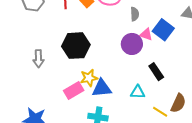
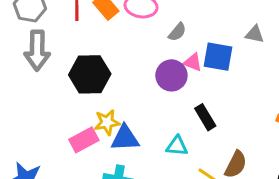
gray semicircle: (135, 14) -> (177, 32), turned 40
blue square: (163, 30) -> (218, 57), turned -30
gray arrow: (38, 59) -> (37, 50), moved, size x1.5

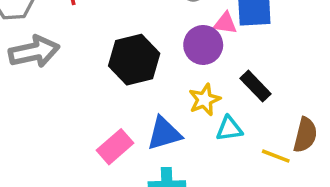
gray arrow: (37, 50) -> (34, 52), turned -90
black hexagon: (90, 74) -> (134, 60), moved
yellow star: (107, 122) -> (205, 100), moved

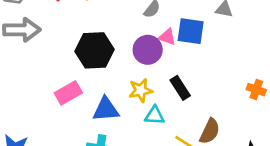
pink rectangle: (115, 147) -> (68, 93), moved

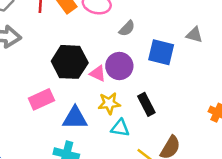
pink triangle: (167, 37) -> (98, 73), moved

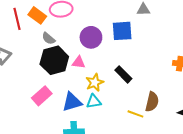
gray semicircle: (127, 28) -> (49, 38), moved, turned 104
purple circle: (119, 66) -> (91, 37), moved
cyan triangle: (120, 128) -> (94, 101), moved

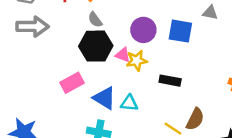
black rectangle: (123, 74) -> (170, 81), turned -48
yellow star: (95, 83) -> (137, 61), moved
blue triangle: (72, 102) -> (104, 98), turned 35

